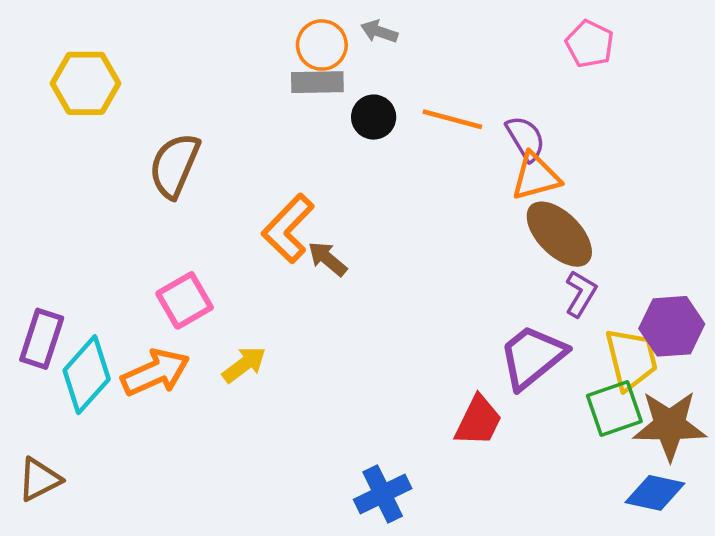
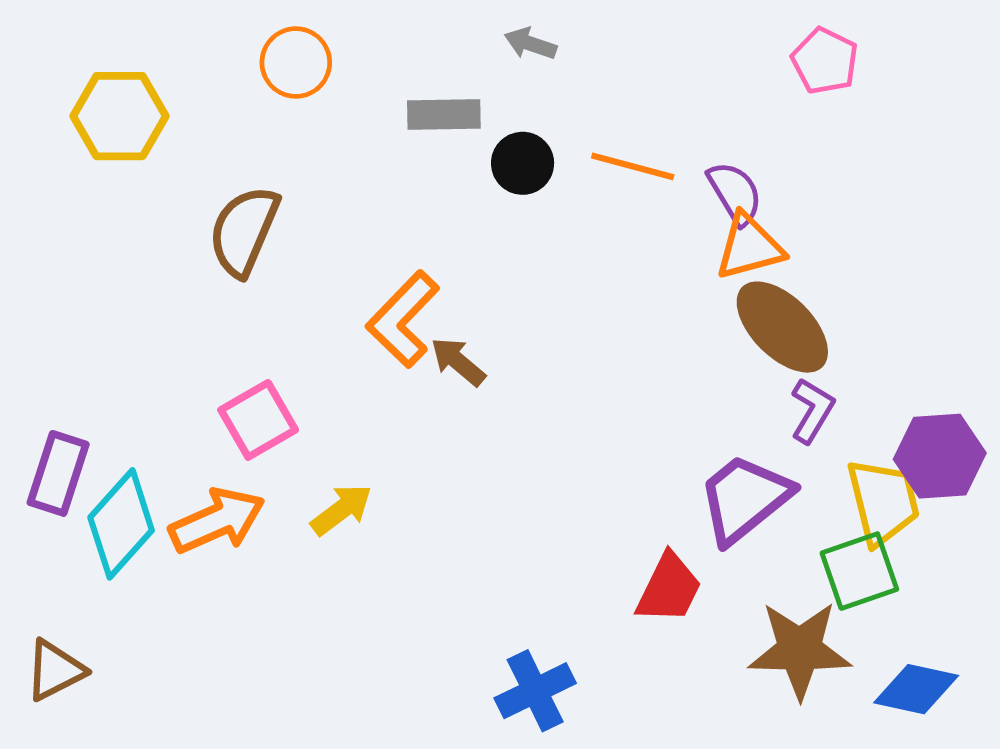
orange circle: (322, 45) -> (296, 63), moved
brown star: (670, 425) -> (800, 650), moved

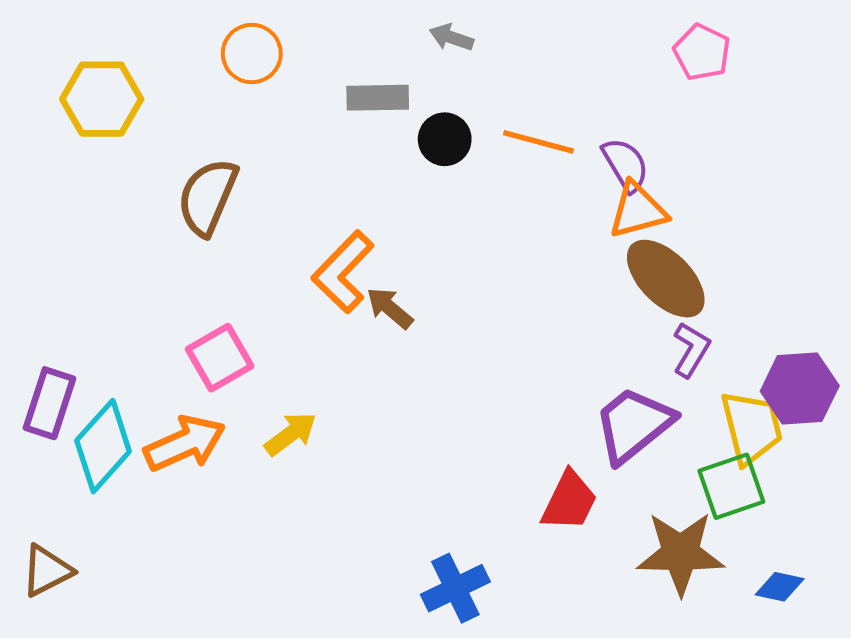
blue diamond: (916, 689) -> (780, 587), size x0.7

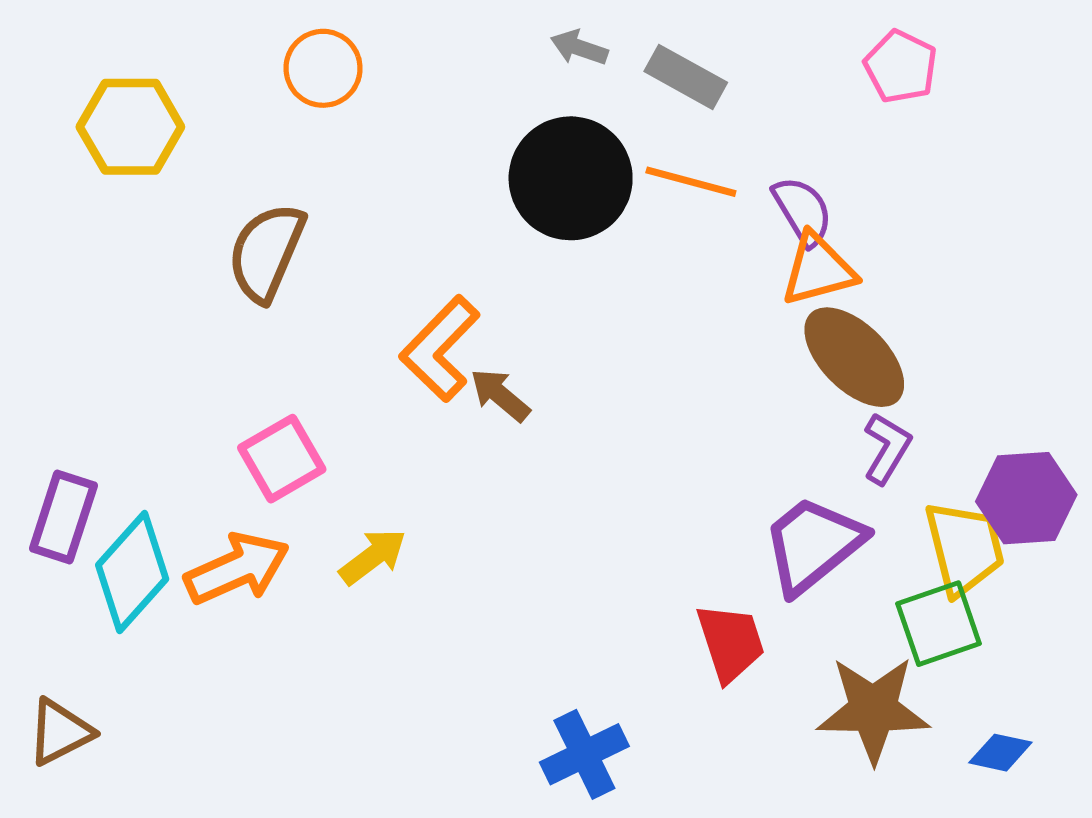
gray rectangle: (378, 98) -> (686, 77), moved, turned 30
black circle: (445, 139) -> (571, 178), size x1.8
red trapezoid: (569, 501) -> (730, 643), turned -44

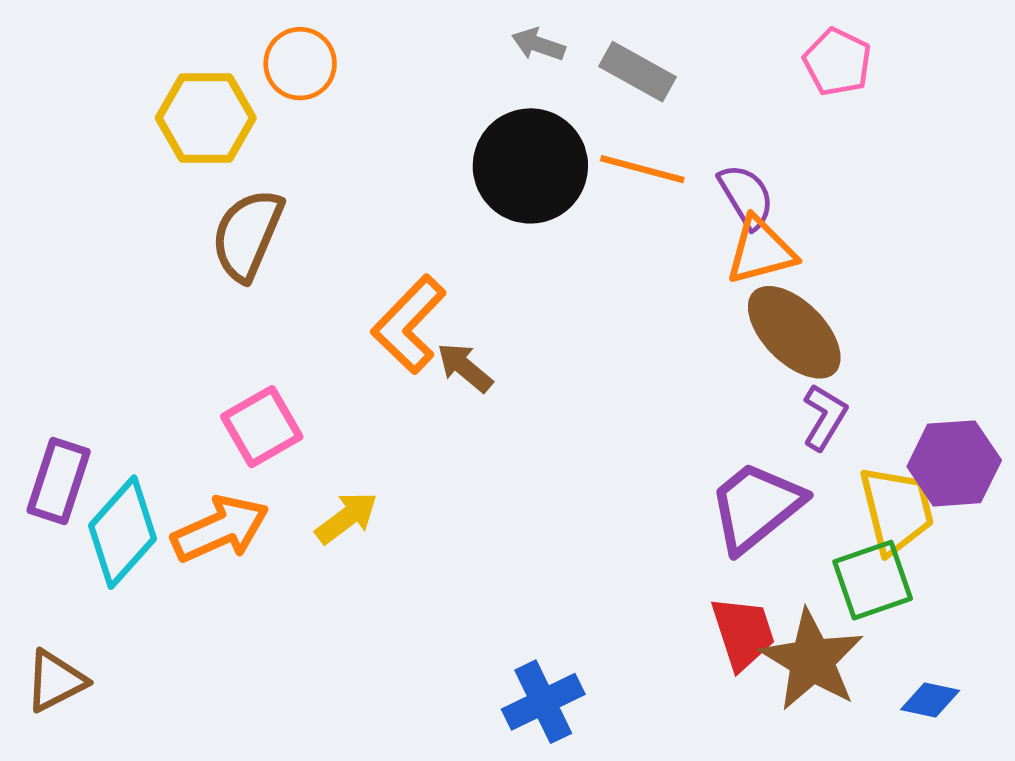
yellow hexagon: (130, 127) -> (206, 118), moved
red trapezoid: (730, 643) -> (743, 633), moved
brown star: (873, 710) -> (812, 660), turned 30

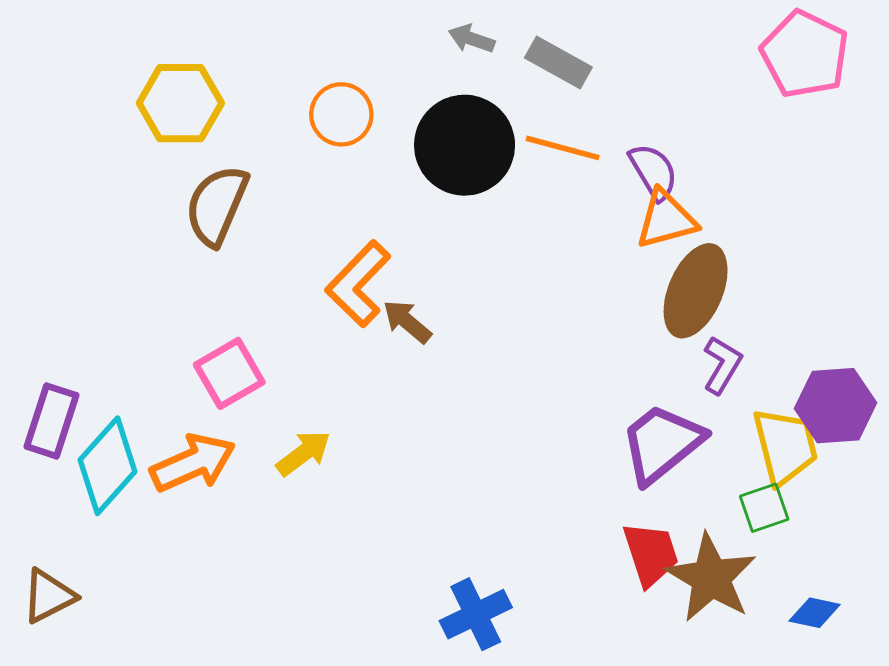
pink pentagon: (837, 62) -> (805, 54), moved, size x1.5
orange circle: (300, 64) -> (341, 114), moved
brown ellipse: (794, 332) -> (696, 291), turned 68
green square: (873, 580) -> (764, 508), size x0.7

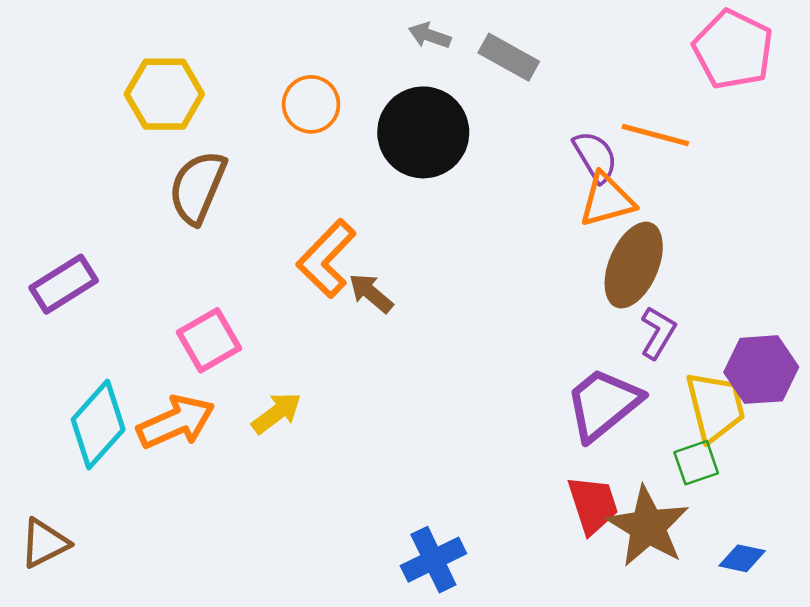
orange line: (563, 148) -> (655, 135), moved
purple rectangle: (52, 421) -> (64, 284), moved, turned 40

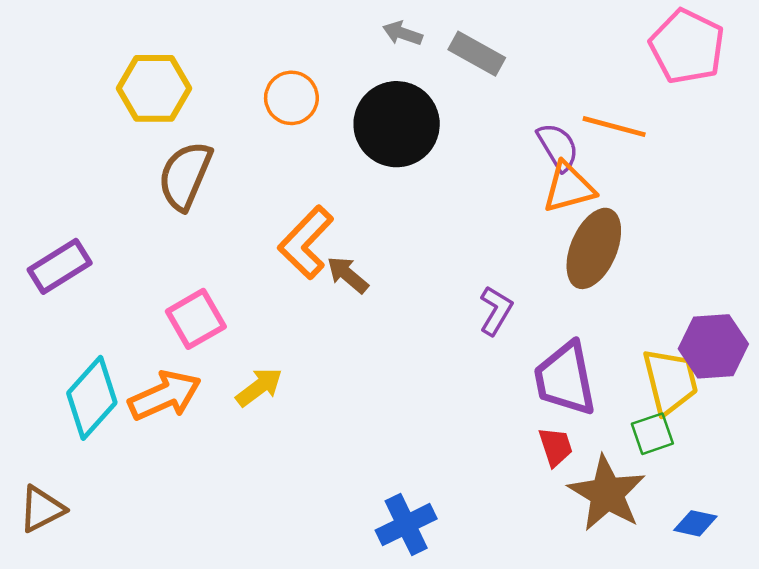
purple L-shape: (658, 333) -> (496, 311), moved
purple trapezoid: (603, 404) -> (565, 379), turned -62
red trapezoid: (593, 505) -> (556, 447), moved, size x0.7

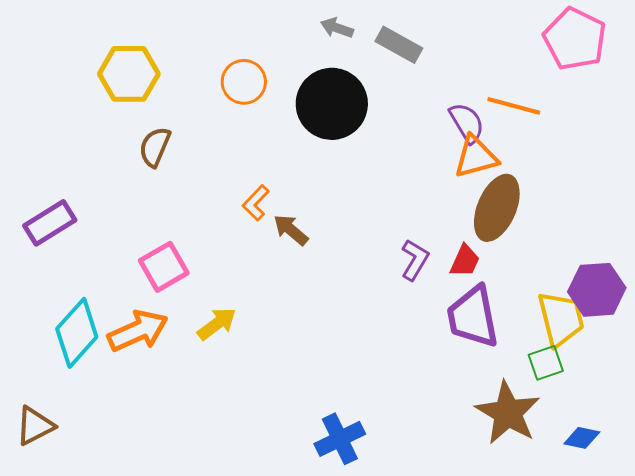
brown semicircle: (185, 176) -> (155, 147), size x0.7
orange L-shape: (306, 242) -> (256, 203), size x0.6
red trapezoid: (556, 447) -> (465, 261), moved, turned 42

